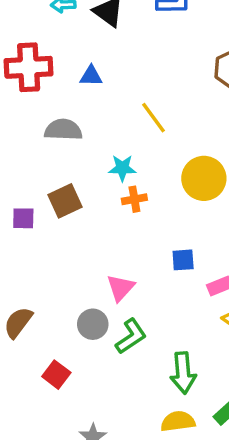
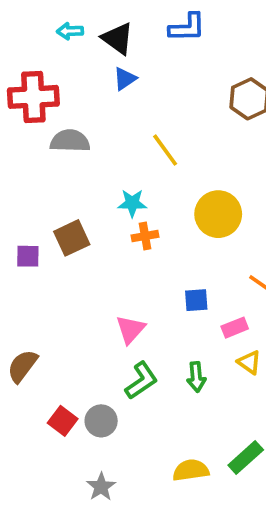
blue triangle: (91, 76) -> (125, 79), moved, turned -35
gray semicircle: (63, 130) -> (70, 141), moved
gray circle: (93, 324) -> (101, 421), moved
green arrow: (183, 373) -> (196, 377), moved, size x0.7

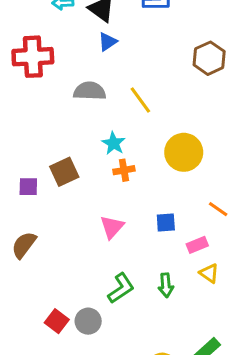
gray semicircle: (70, 141) -> (90, 91), moved
cyan star: (132, 203) -> (114, 143), turned 30
pink triangle: (130, 329) -> (112, 227), moved
brown semicircle: (22, 366) -> (24, 245), moved

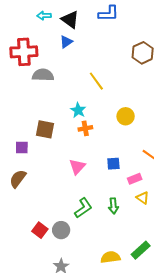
blue triangle: (108, 42) -> (66, 42), moved
gray semicircle: (90, 91) -> (43, 75), moved
yellow circle: (184, 152) -> (126, 116), size x0.7
brown square: (64, 172) -> (45, 129), turned 36
purple square: (28, 187) -> (22, 147), moved

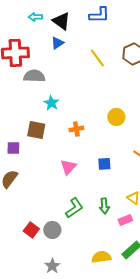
yellow line: (96, 81) -> (97, 58), moved
cyan star: (78, 110) -> (51, 103), moved
pink rectangle: (135, 179) -> (125, 220), moved

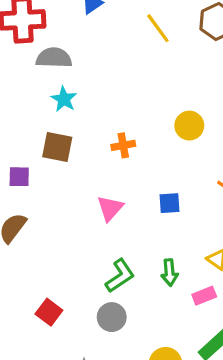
cyan star: (51, 103) -> (64, 99), moved
gray circle: (52, 230) -> (112, 317), moved

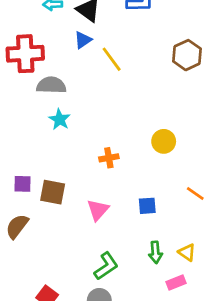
yellow line: (158, 28) -> (112, 59), moved
brown square: (57, 147) -> (53, 192), moved
green arrow: (169, 273) -> (155, 252), moved

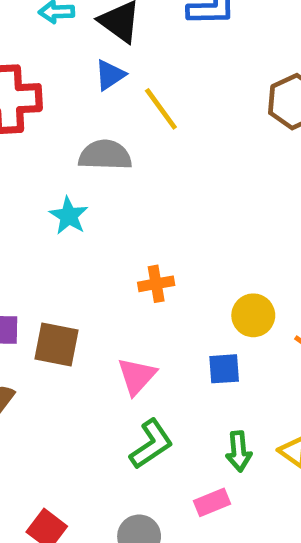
gray semicircle: (51, 85) -> (105, 155), moved
yellow circle: (164, 141) -> (253, 315), moved
green L-shape: (106, 266) -> (151, 444), moved
pink rectangle: (176, 283) -> (212, 502), moved

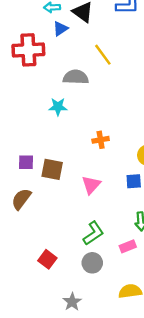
blue triangle: (110, 75) -> (60, 29), moved
cyan star: (69, 216) -> (58, 107), turned -30
green L-shape: (151, 444) -> (93, 233), moved

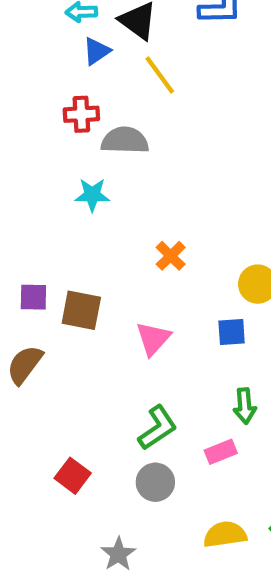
red cross: (28, 50) -> (81, 114), moved, size x0.6
yellow line: (103, 55) -> (160, 75), moved
orange cross: (101, 140) -> (171, 256), turned -35

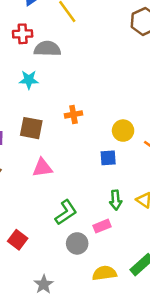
orange cross: (171, 256) -> (73, 114), turned 35
brown square: (81, 310) -> (31, 128), moved
pink triangle: (153, 339) -> (42, 168), moved, turned 40
gray circle: (155, 482) -> (77, 243), moved

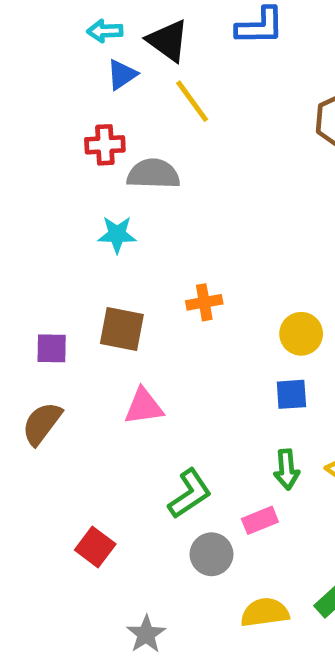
blue square: (108, 158) -> (291, 394), moved

